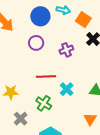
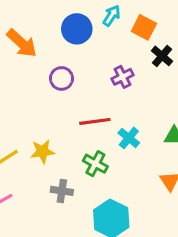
cyan arrow: (63, 10) -> (111, 16), turned -64
purple circle: (36, 43) -> (62, 78), moved
gray cross: (21, 119) -> (62, 191), turned -32

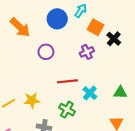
orange square: (144, 27) -> (96, 27), moved

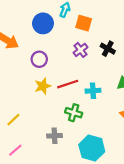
black cross: (114, 39) -> (108, 49), moved
cyan cross: (90, 93) -> (93, 91), turned -32
yellow star: (32, 100) -> (43, 86), moved

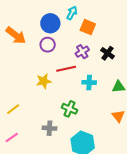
purple circle: (39, 59) -> (48, 45), moved
red line: (68, 84) -> (66, 69), moved
cyan cross: (93, 91) -> (89, 82), moved

